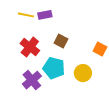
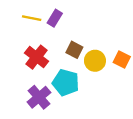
purple rectangle: (45, 15) -> (55, 18), turned -48
yellow circle: (83, 73) -> (95, 61), moved

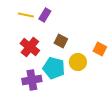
yellow circle: (95, 61) -> (78, 62), moved
purple cross: (39, 97) -> (32, 80), turned 30

